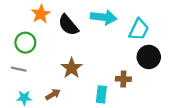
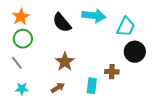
orange star: (41, 14) -> (21, 17), moved
gray line: (19, 69) -> (17, 63), turned 40
brown arrow: (53, 94) -> (58, 88), moved

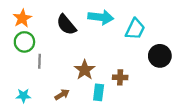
black circle: (135, 52) -> (160, 56), moved
brown star: (65, 62) -> (85, 70), moved
gray line: (17, 63) -> (39, 61), moved, turned 40

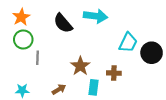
cyan trapezoid: (135, 29) -> (128, 43), moved

